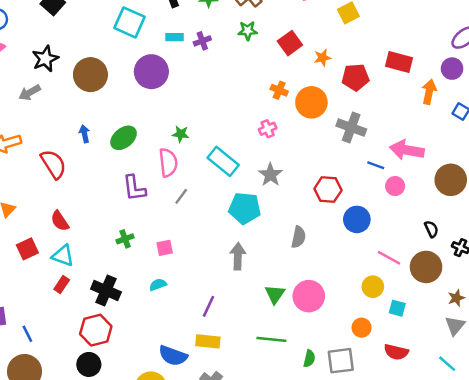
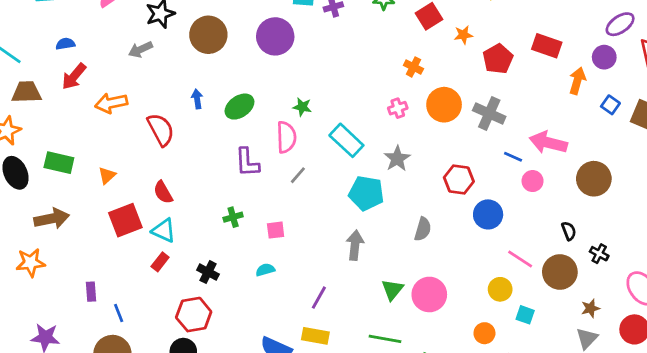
red pentagon: (355, 77) -> (498, 59), turned -30
orange circle: (311, 102) -> (444, 105), moved
red square: (27, 249) -> (125, 220), size x1.4
black cross: (106, 291) -> (208, 272), size x0.7

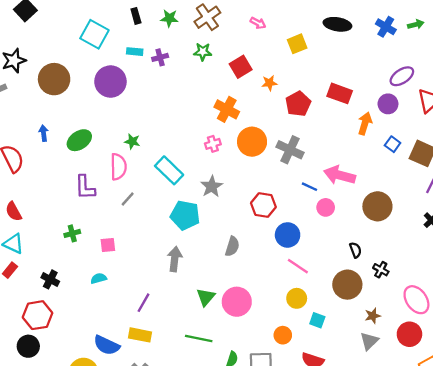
orange cross: (413, 67) -> (227, 109), size x1.5
pink line: (520, 259) -> (298, 266), moved

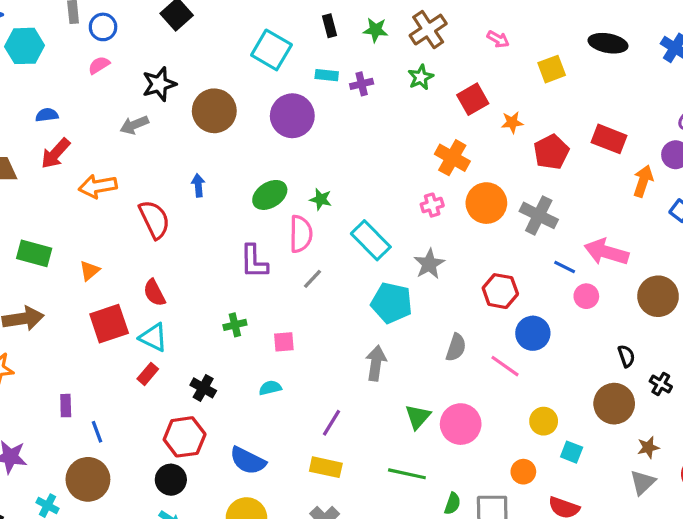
green star: (203, 52) -> (421, 77), turned -30
green ellipse: (79, 140) -> (270, 195), moved
pink line: (298, 266) -> (505, 366), moved
blue semicircle: (107, 345) -> (248, 461), moved

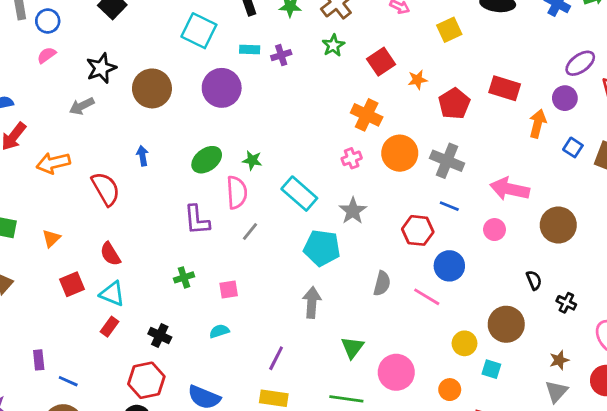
blue line: (565, 267) -> (449, 206), moved
red square: (109, 324) -> (72, 284), size x0.7
brown circle: (614, 404) -> (506, 324), moved
pink circle: (461, 424) -> (396, 372), moved
blue line: (97, 432) -> (68, 381), turned -42

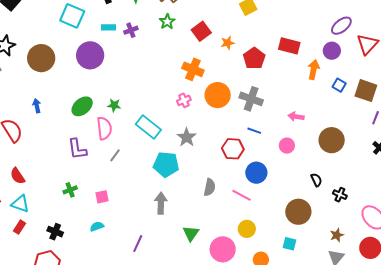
pink arrow: (510, 189) -> (296, 117), size x0.6
yellow circle: (465, 343) -> (247, 229), moved

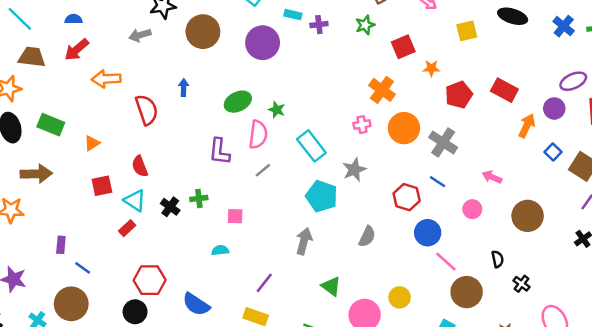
pink line: (241, 195) -> (446, 262), moved
black cross: (55, 232) -> (170, 207), moved
green triangle: (191, 233) -> (331, 286), turned -42

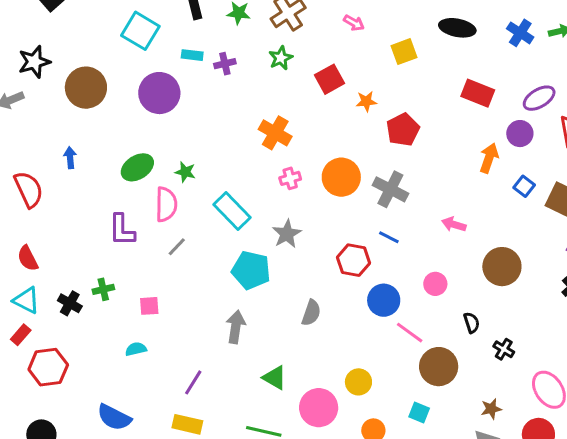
orange cross: (382, 90) -> (275, 133), moved
red rectangle: (504, 90) -> (478, 93), moved
pink circle: (472, 209) -> (435, 284), moved
red hexagon: (150, 280) -> (48, 367), moved

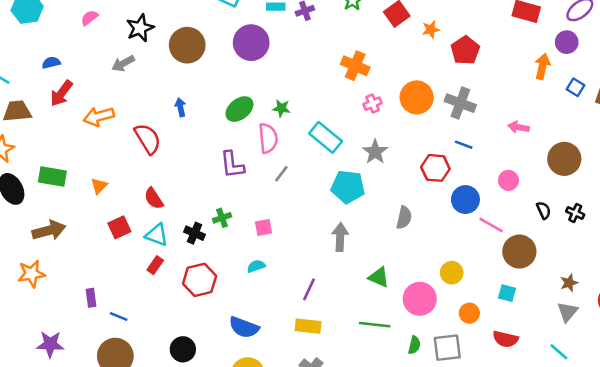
black cross: (504, 349) -> (575, 213), moved
red hexagon: (48, 367) -> (200, 280), moved

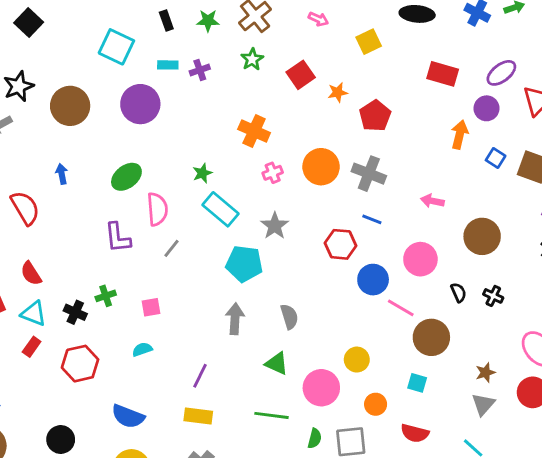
green star: (281, 108) -> (202, 173), moved, turned -30
pink circle: (508, 180) -> (420, 259), size x1.5
gray semicircle: (404, 218) -> (289, 317), moved, turned -30

